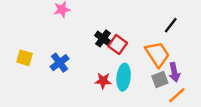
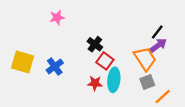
red square: (118, 44) -> (105, 61), moved
yellow square: (24, 58) -> (23, 62), size x1.5
purple arrow: (174, 72) -> (158, 45), moved, turned -114

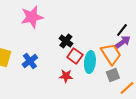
pink star: (57, 18) -> (32, 17), size x1.6
cyan ellipse: (114, 80) -> (90, 62), moved

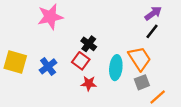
purple arrow: (123, 42) -> (153, 13), moved
red square: (75, 56) -> (81, 61), moved

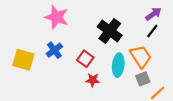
pink star: (50, 17) -> (56, 17), turned 30
black cross: (89, 44) -> (110, 31), moved, size x1.6
blue cross: (48, 66) -> (54, 50), moved

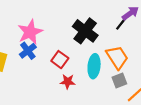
pink star: (56, 17) -> (30, 32), moved, turned 30
black line: (152, 31) -> (122, 23), moved

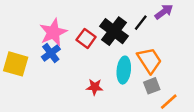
black line: (122, 23) -> (141, 23), moved
red square: (60, 60) -> (86, 38), moved

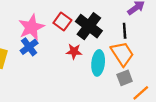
black line: (141, 23) -> (125, 31), moved, turned -42
red square: (86, 38) -> (62, 22), moved
red star: (95, 87) -> (74, 51), moved

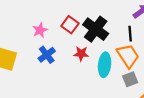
pink star: (31, 27) -> (40, 30), size x0.6
blue cross: (29, 47) -> (47, 55), moved

